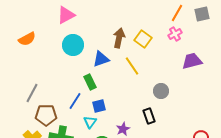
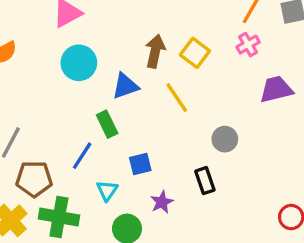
blue square: (99, 106) -> (140, 164), moved

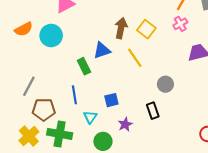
cyan circle: (79, 63) -> (51, 36), moved
green rectangle: (107, 124) -> (84, 66), moved
blue line: (82, 156) -> (74, 95), turned -42

